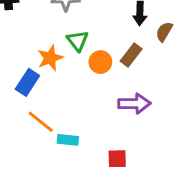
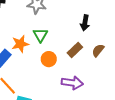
brown semicircle: (164, 32) -> (98, 50), moved
orange circle: (100, 62) -> (49, 59), moved

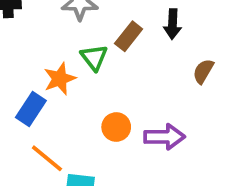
brown rectangle: (75, 50) -> (129, 36), moved
orange circle: (49, 59) -> (116, 127), moved

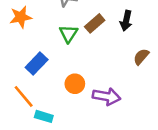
orange star: (60, 79) -> (21, 17), moved
blue rectangle: (31, 109) -> (37, 64), moved

